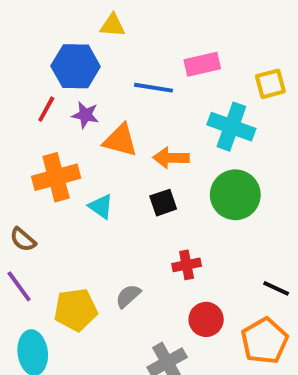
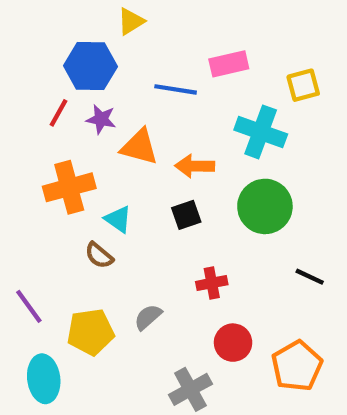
yellow triangle: (113, 25) -> (131, 21), turned -36
brown semicircle: (23, 240) -> (99, 255), moved
black line: (276, 288) -> (310, 277), moved

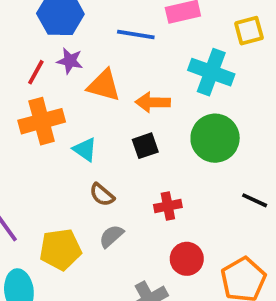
red line: (59, 113) -> (36, 72), moved
brown semicircle: (99, 255) -> (102, 195), moved

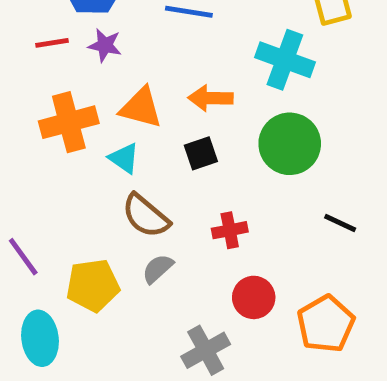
red line: (36, 72) -> (52, 43), moved, turned 52
orange triangle: (104, 85) -> (141, 108), moved
brown semicircle: (102, 195) -> (146, 216), size x1.5

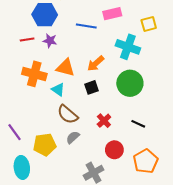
orange arrow: (210, 98) -> (96, 63), turned -42
orange cross: (69, 122) -> (34, 74), turned 30
black line: (340, 223) -> (138, 124), moved
red cross: (230, 230) -> (104, 121), turned -32

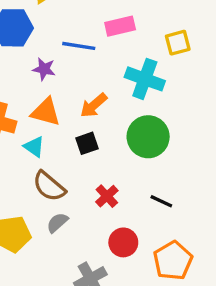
purple star: (50, 41) -> (44, 69), moved

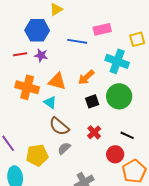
purple star: (44, 69) -> (41, 55), moved
black square: (87, 143) -> (92, 101), moved
red circle: (123, 242) -> (115, 154), moved

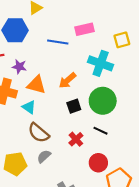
purple star: (41, 55) -> (19, 67), moved
black line: (127, 135) -> (101, 131), moved

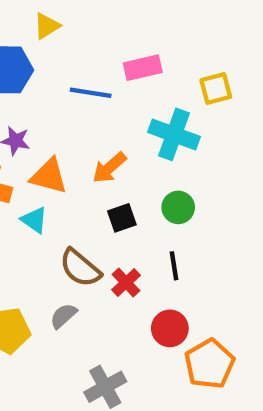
green circle: (103, 101) -> (178, 207), size x0.6
black line: (101, 131) -> (174, 266), turned 56
brown semicircle: (39, 133) -> (80, 268), moved

